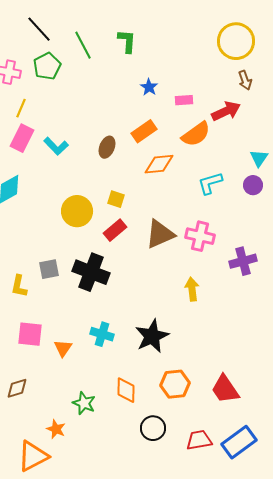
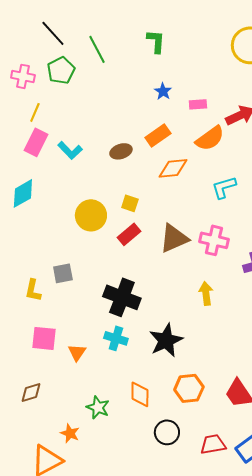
green L-shape: (127, 41) -> (156, 41), moved
brown ellipse: (107, 147) -> (121, 151), turned 50
black cross: (91, 272) -> (122, 297), moved

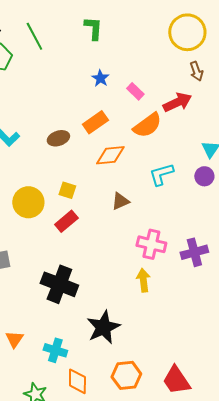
pink rectangle: (198, 104) -> (135, 91), turned 48
brown triangle: (174, 238) -> (120, 201), moved, size x0.6
pink cross: (214, 240) -> (151, 244), moved
cyan cross: (116, 338) -> (55, 350), moved

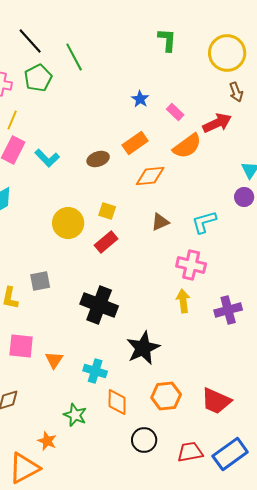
green L-shape: (93, 28) -> (167, 40), moved
cyan L-shape: (161, 174) -> (204, 222), moved
purple cross: (194, 252) -> (228, 310), moved
red trapezoid: (176, 380) -> (216, 401), turned -32

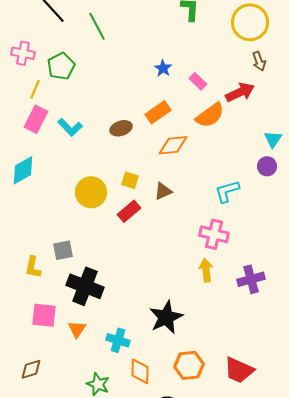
green pentagon: (38, 78) -> (61, 66), moved
brown triangle: (160, 222) -> (163, 191), moved
black cross: (99, 305) -> (85, 286), moved

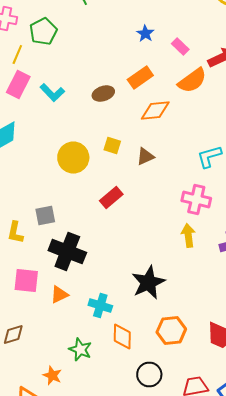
red rectangle: (129, 211) -> (111, 198), moved
orange triangle: (77, 329) -> (59, 294), turned 30

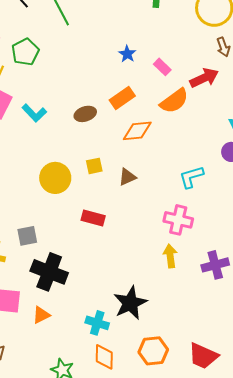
yellow square: (112, 146) -> (94, 166), turned -30
red rectangle: (111, 198) -> (93, 218), turned 55
cyan cross: (100, 306) -> (97, 323), moved

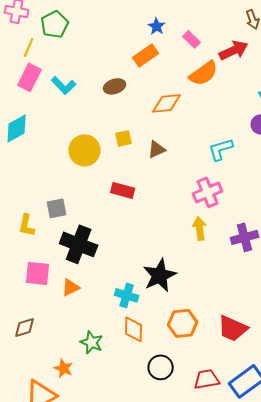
orange rectangle: (122, 98) -> (146, 55), moved
pink cross: (178, 220) -> (208, 192), turned -36

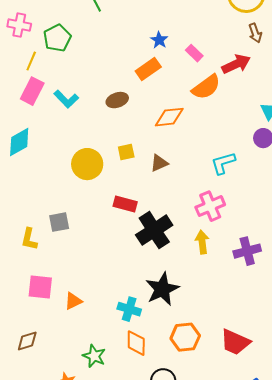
black cross: (79, 244) -> (154, 230), moved, turned 36

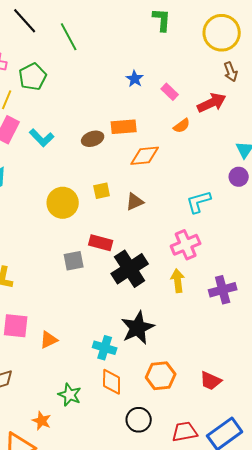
orange rectangle: (148, 69) -> (124, 127), moved, turned 30
orange semicircle: (206, 87) -> (182, 126), size x0.6
gray square: (59, 222) -> (74, 261), moved
red trapezoid: (235, 342) -> (211, 381), size x0.7

